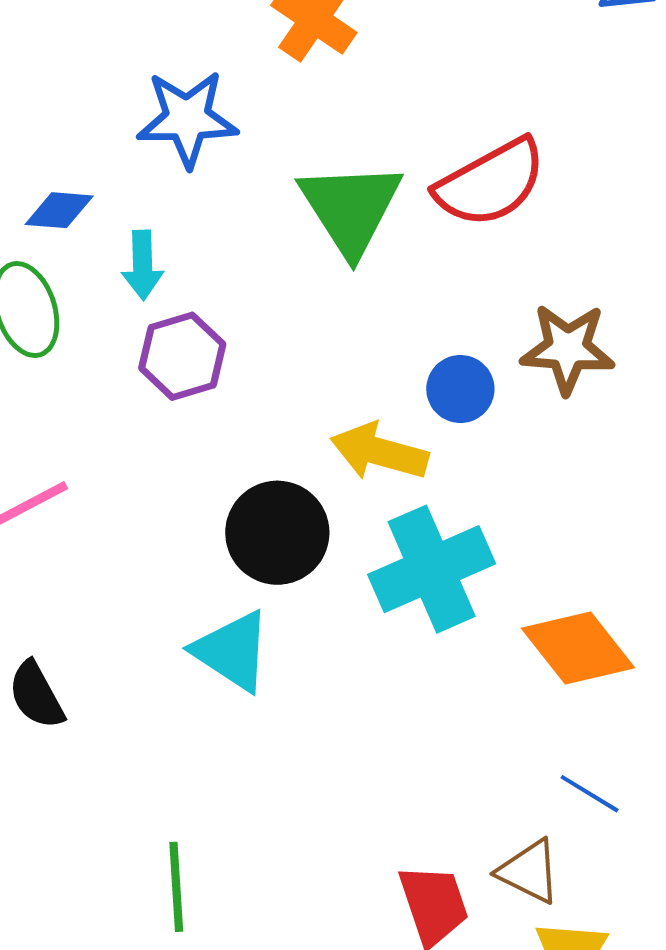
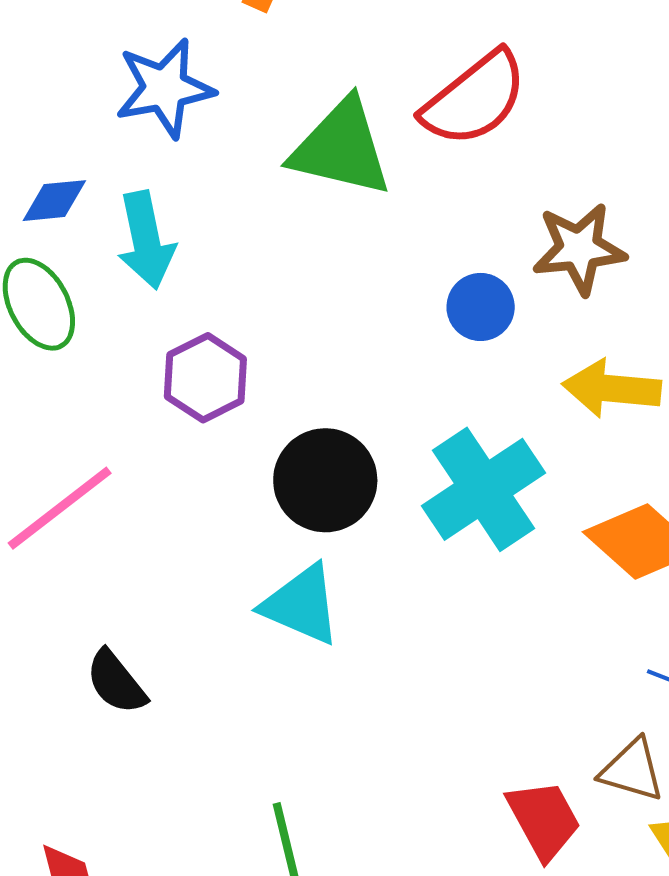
green triangle: (351, 208) -> (341, 148), turned -34
cyan arrow: (142, 265) -> (146, 240), size x1.4
purple hexagon: (182, 356) -> (205, 378), moved
yellow arrow: (379, 452) -> (612, 389), moved

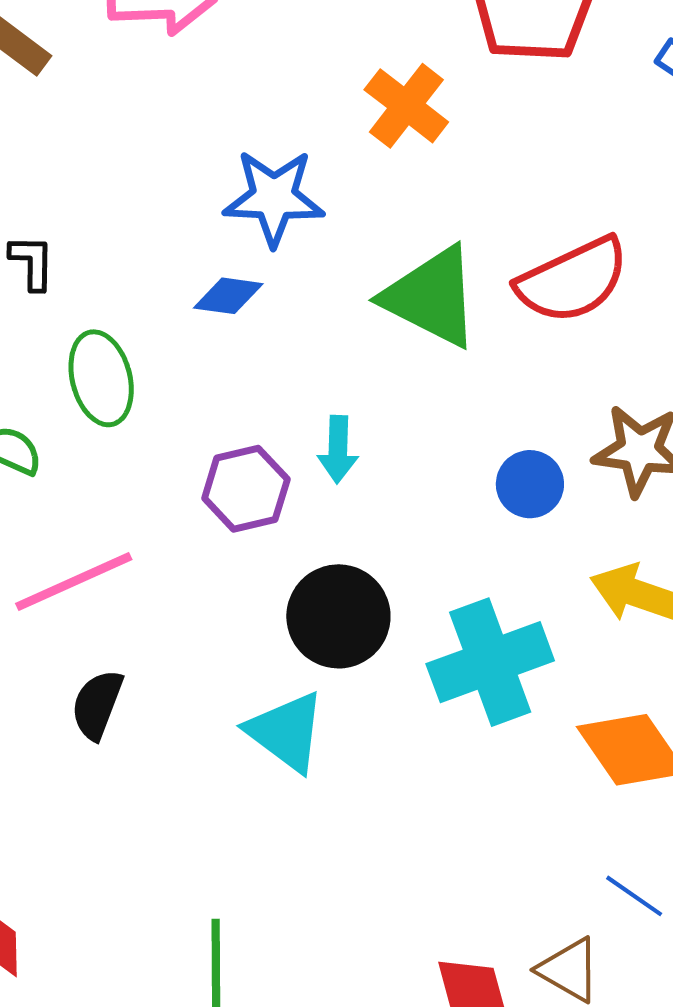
blue diamond: (54, 201) -> (228, 296), moved
cyan arrow: (146, 240) -> (338, 449), moved, size x0.7
black semicircle: (116, 682) -> (97, 705), moved, turned 46

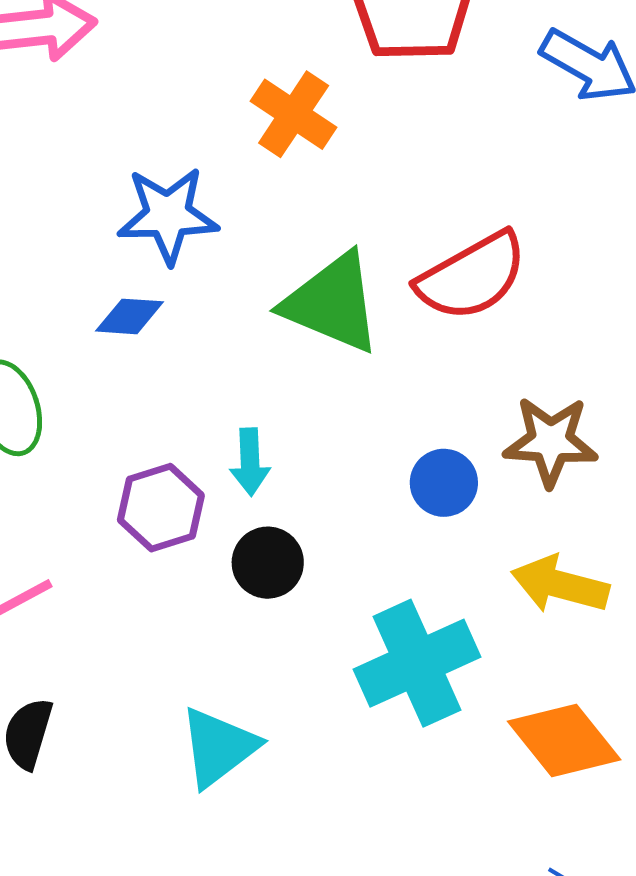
black circle: (338, 616) -> (268, 563), moved, size x0.7
cyan triangle: (286, 732) -> (218, 747), turned 50

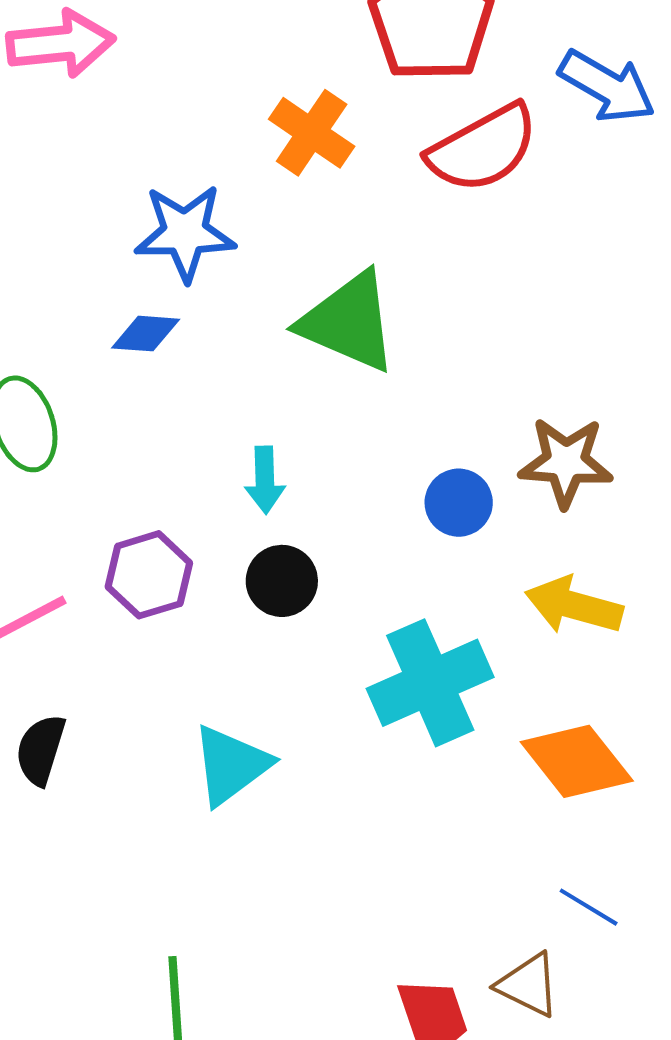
red semicircle: (472, 276) -> (483, 148), moved
purple hexagon: (161, 508) -> (149, 575), moved

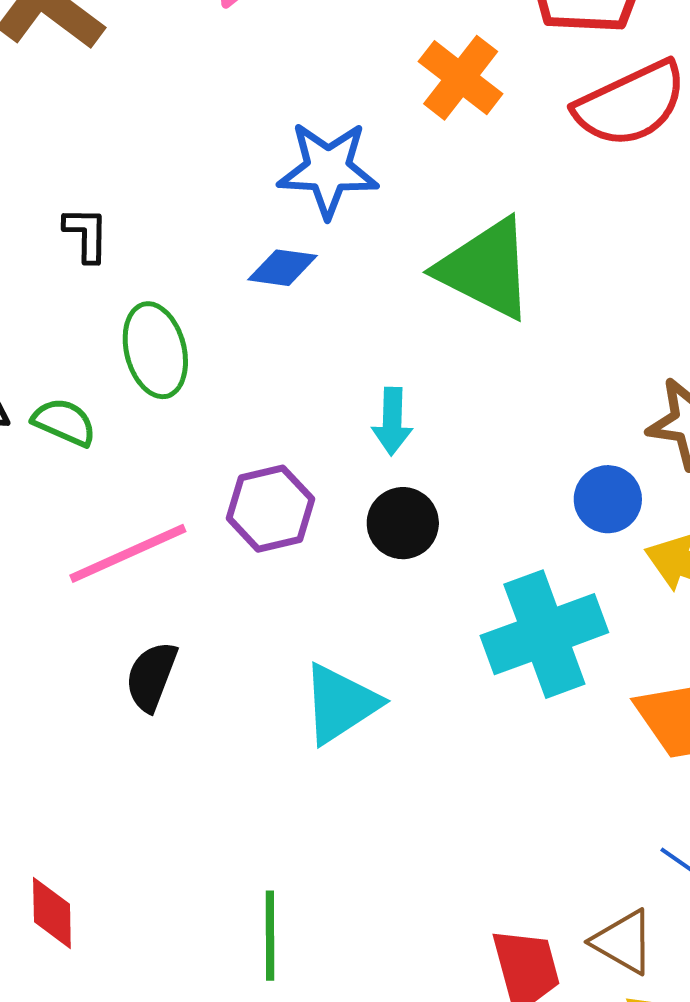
blue circle: (459, 503) -> (608, 499), moved

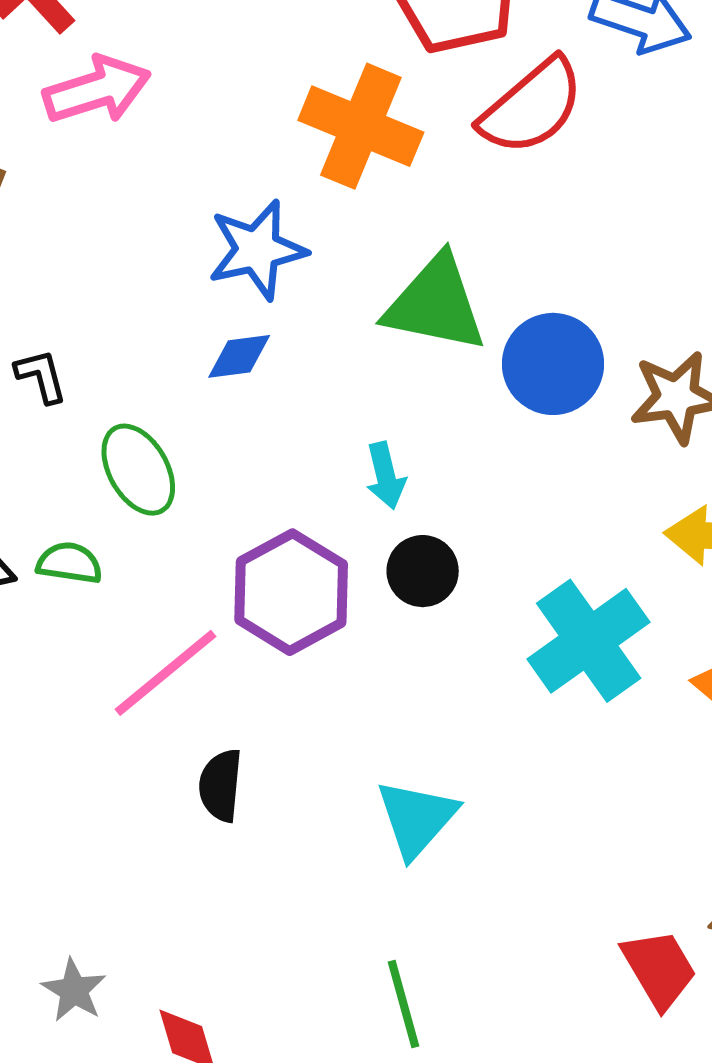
orange cross: (461, 78) -> (361, 126), size x1.4
blue circle: (608, 499) -> (553, 364), moved, size x1.5
purple hexagon: (270, 509) -> (291, 592), size x1.4
cyan triangle: (340, 704) -> (417, 818), moved

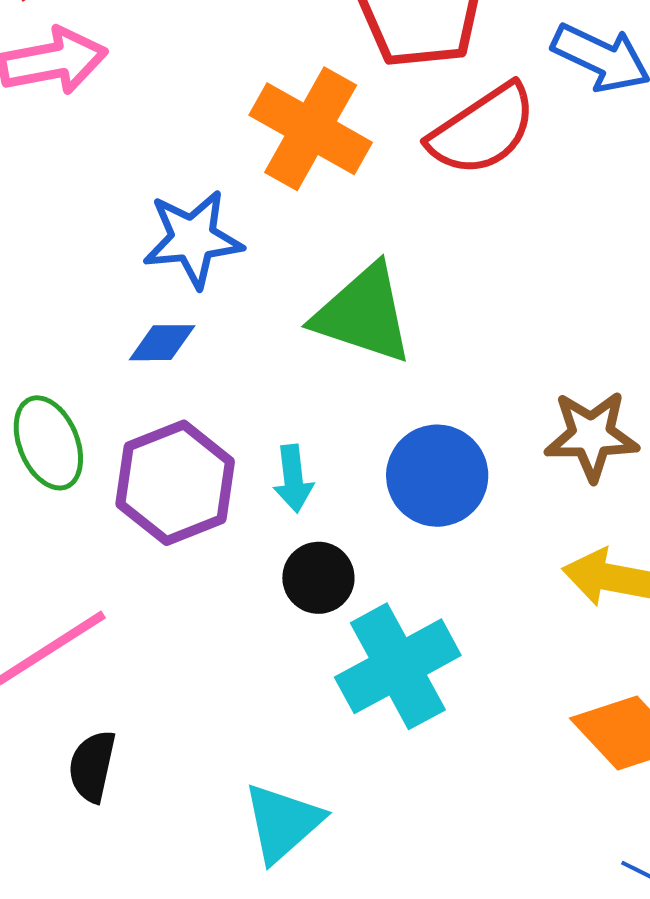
blue circle: (553, 364) -> (437, 476), moved
purple hexagon: (291, 592) -> (175, 483), moved
cyan cross: (589, 641) -> (398, 666), moved

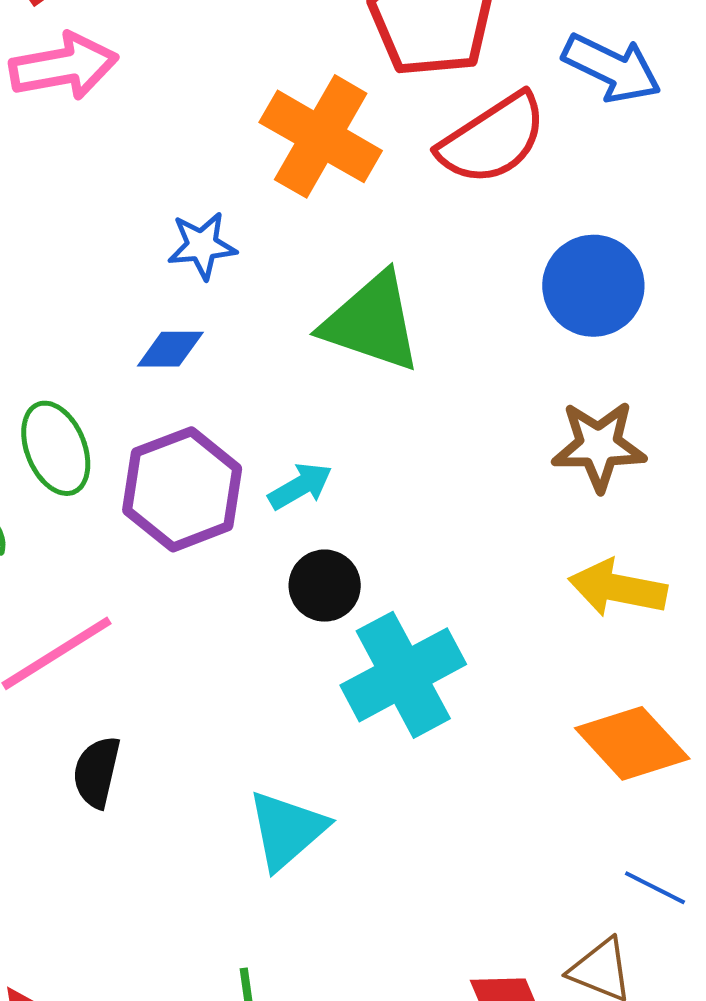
blue star: (193, 239) -> (202, 246), size x0.7
blue circle: (437, 476) -> (593, 286), moved
cyan arrow: (293, 479) -> (300, 486), turned -114

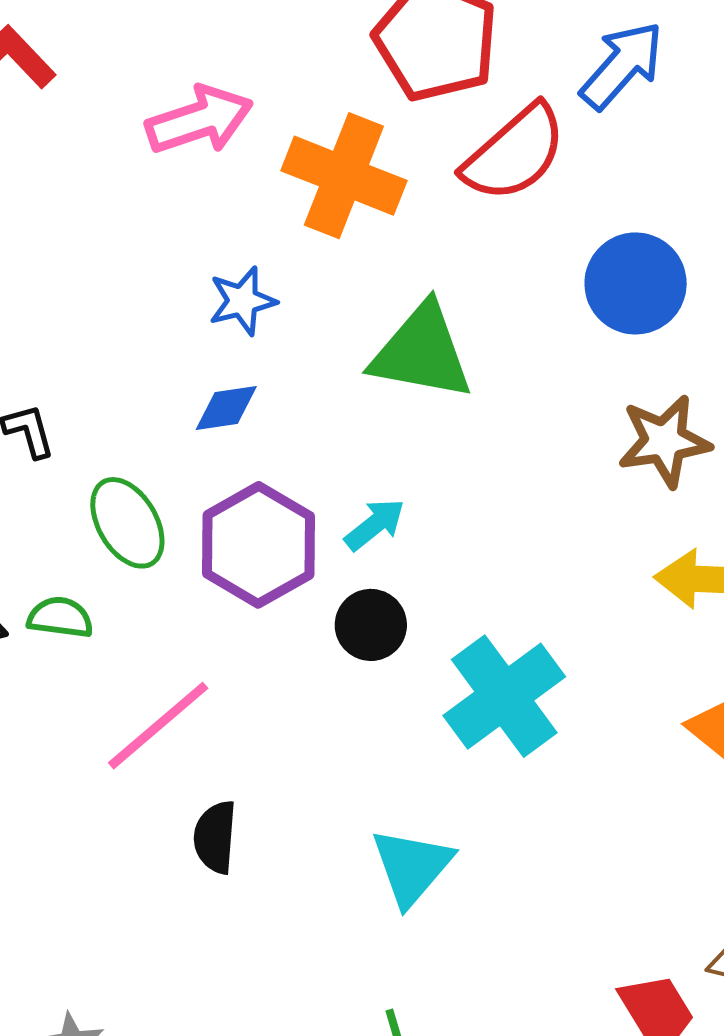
pink arrow: (64, 66) -> (199, 120), moved
blue arrow: (612, 68) -> (622, 65), turned -66
black circle: (325, 586) -> (371, 625), moved

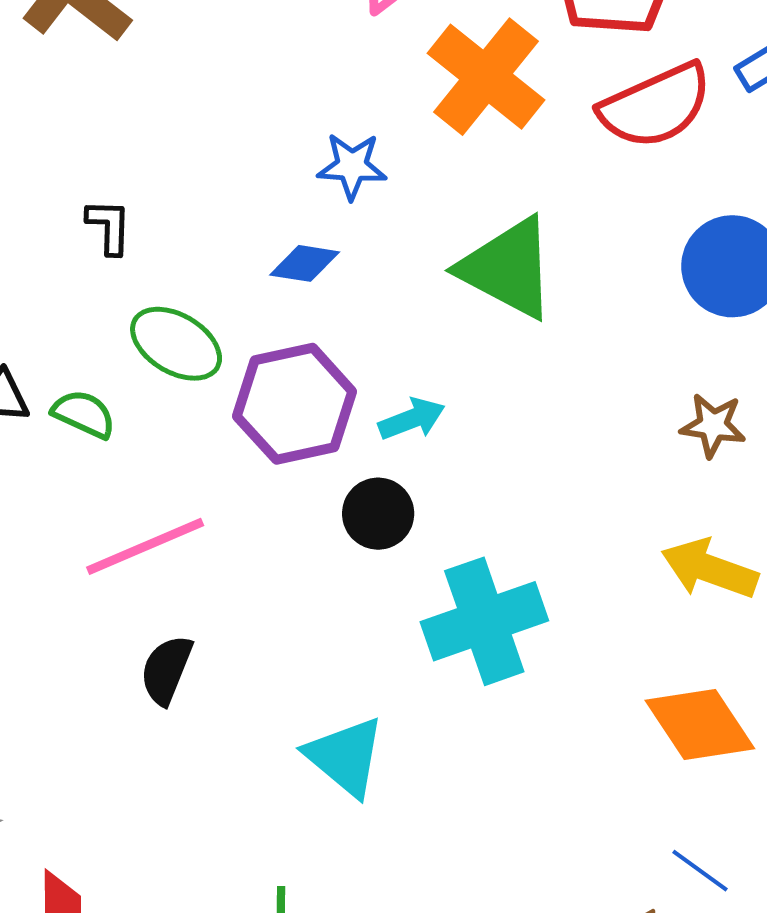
brown star: (664, 441) -> (713, 425), size x0.7
green ellipse: (127, 523) -> (176, 344), turned -46
cyan triangle: (412, 867) -> (345, 757), turned -48

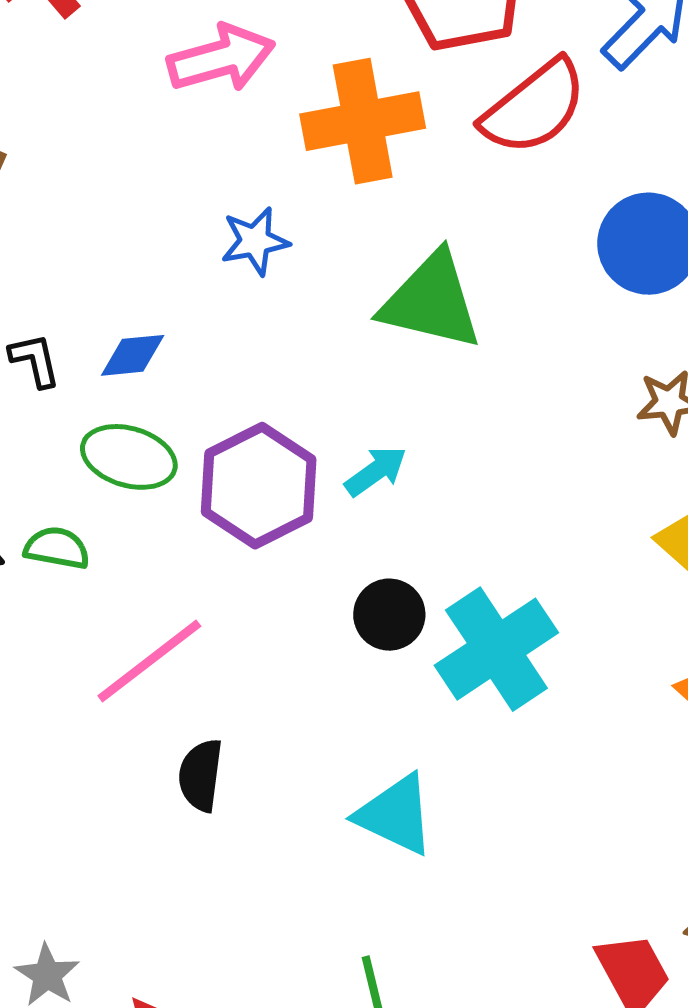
orange cross: (486, 77) -> (363, 121), turned -35
blue diamond: (305, 263) -> (133, 355), moved
black circle: (378, 514) -> (389, 615), moved

